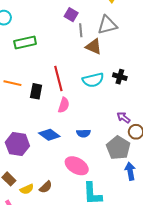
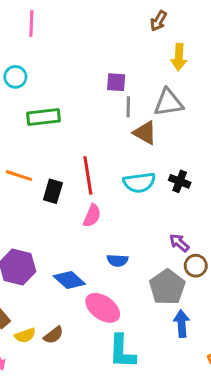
purple square: (71, 15) -> (116, 82), turned -32
blue diamond: (49, 135) -> (69, 280), moved

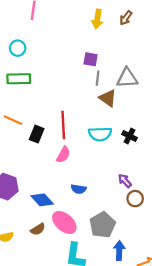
yellow arrow: (179, 57) -> (97, 19), moved
green rectangle: (44, 117) -> (19, 79), moved
gray pentagon: (167, 287) -> (103, 225), moved
blue arrow: (182, 324) -> (119, 251), moved
brown semicircle: (54, 335) -> (38, 229), moved

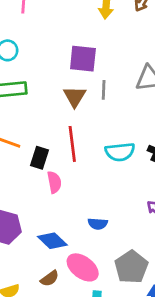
purple square: (91, 59) -> (83, 59), moved, size x1.5
gray line: (98, 78) -> (104, 90), moved
brown triangle: (108, 98) -> (75, 97), moved, turned 30
pink semicircle: (63, 155) -> (54, 182), moved, turned -35

